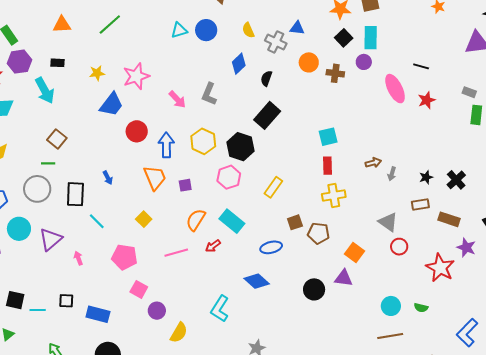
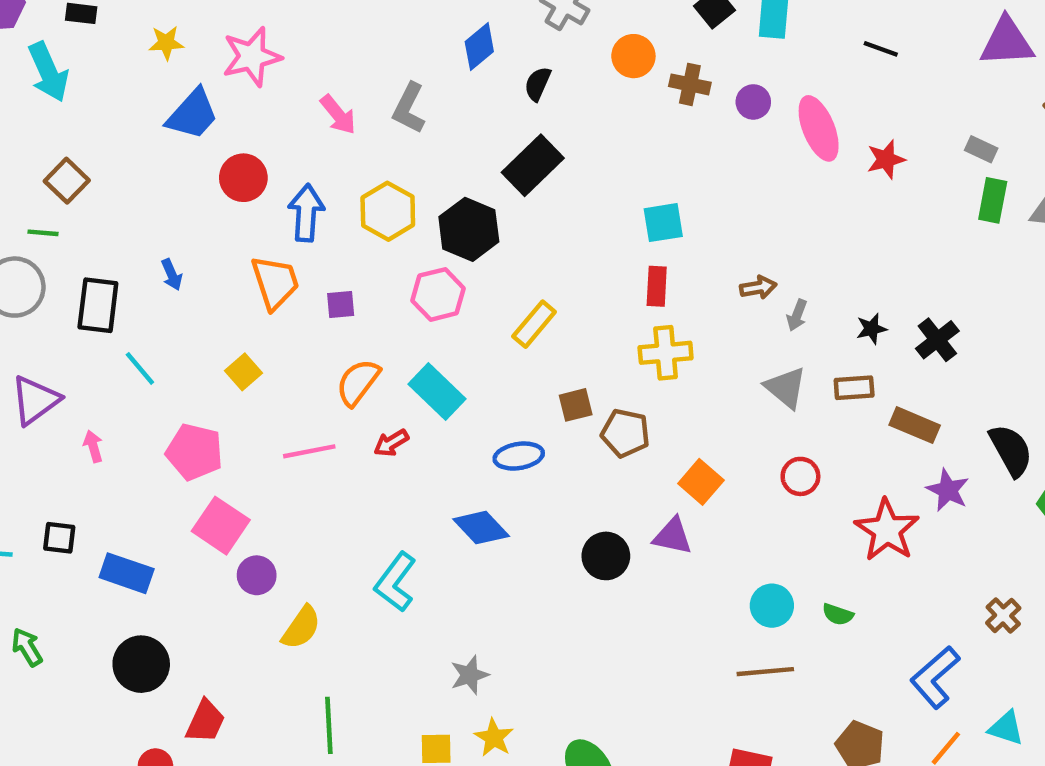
purple circle: (364, 62) -> (753, 102), moved
black line: (421, 66) -> (881, 49), moved
gray triangle: (388, 222) -> (786, 388), moved
pink square: (139, 289) -> (221, 526), size x1.4

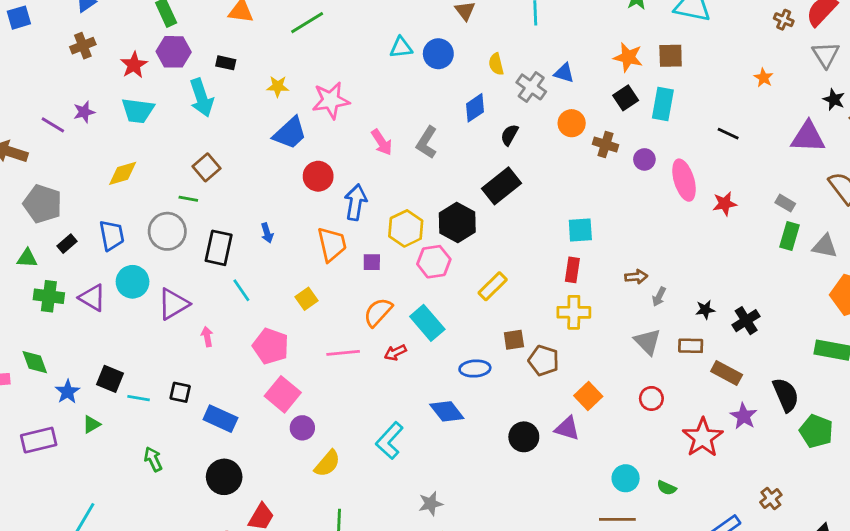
yellow hexagon: (388, 211) -> (406, 228), moved

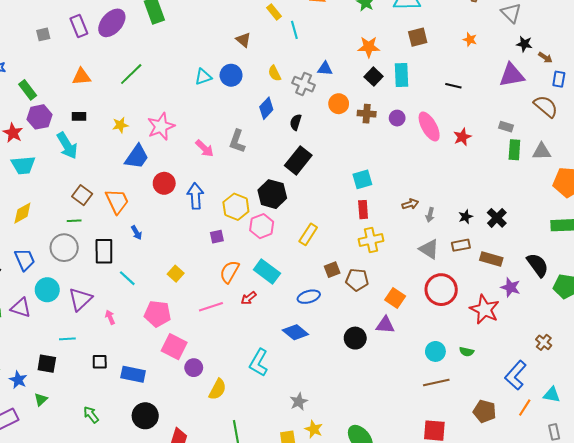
brown square: (671, 56) -> (418, 37), moved
orange trapezoid: (332, 244) -> (117, 201), moved
cyan line: (139, 398) -> (67, 339), moved
red circle: (651, 398) -> (441, 290), size x1.8

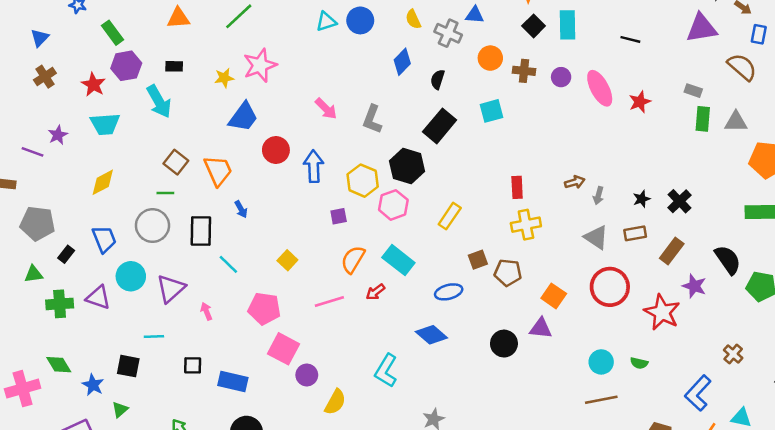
pink star: (161, 126) -> (260, 65), moved
gray L-shape: (237, 141) -> (372, 119), moved
cyan square: (362, 179) -> (491, 111), moved
brown rectangle: (491, 259) -> (672, 251), turned -70

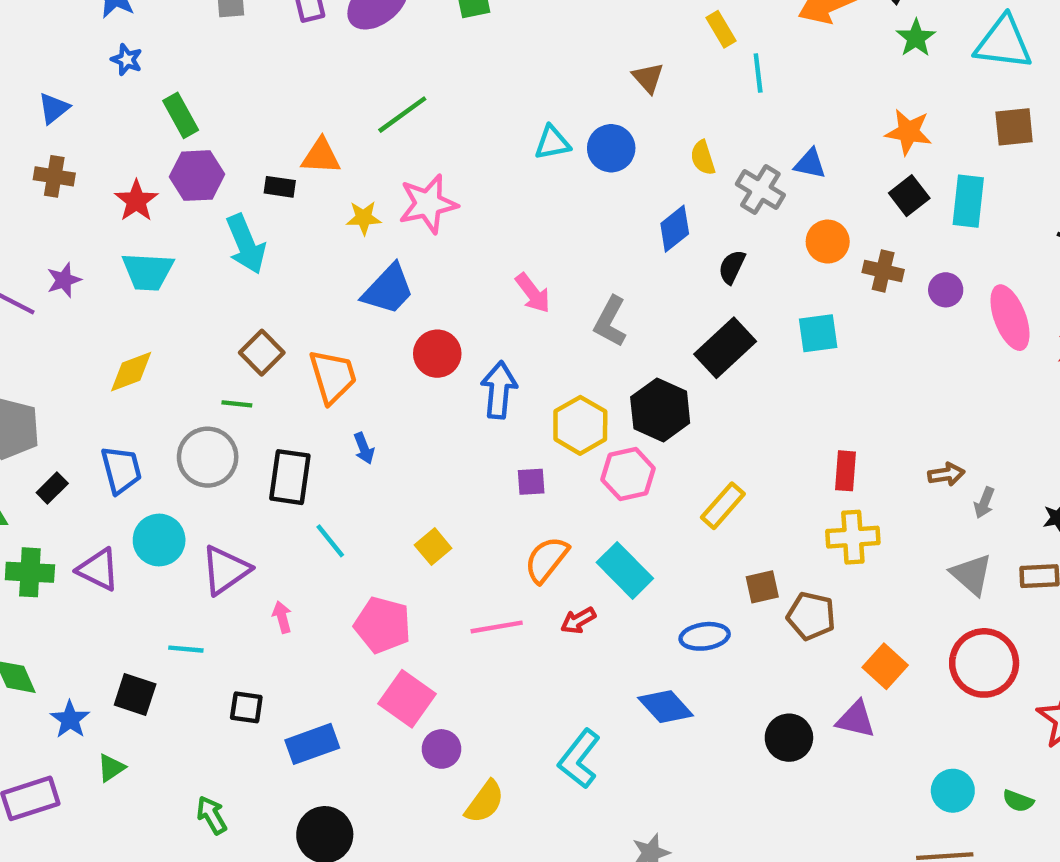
orange triangle: (178, 18) -> (321, 156), moved
brown cross: (45, 77) -> (54, 176), turned 35
blue rectangle: (233, 381) -> (312, 744), turned -40

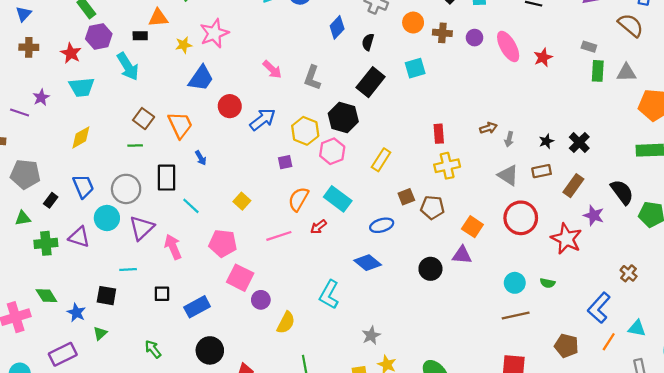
blue arrow: (499, 390) -> (263, 119), turned 56
gray circle: (208, 457) -> (126, 189), moved
pink arrow: (282, 617) -> (173, 247), size x1.6

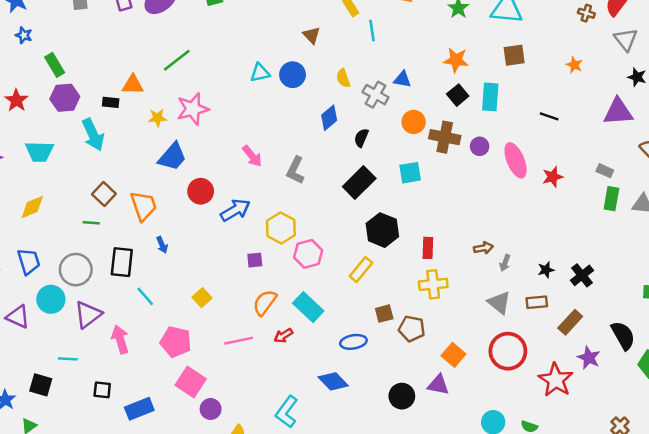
brown cross: (442, 33) -> (445, 137), size x1.4
red star: (71, 53) -> (16, 100), moved
black hexagon: (343, 117) -> (382, 230), moved

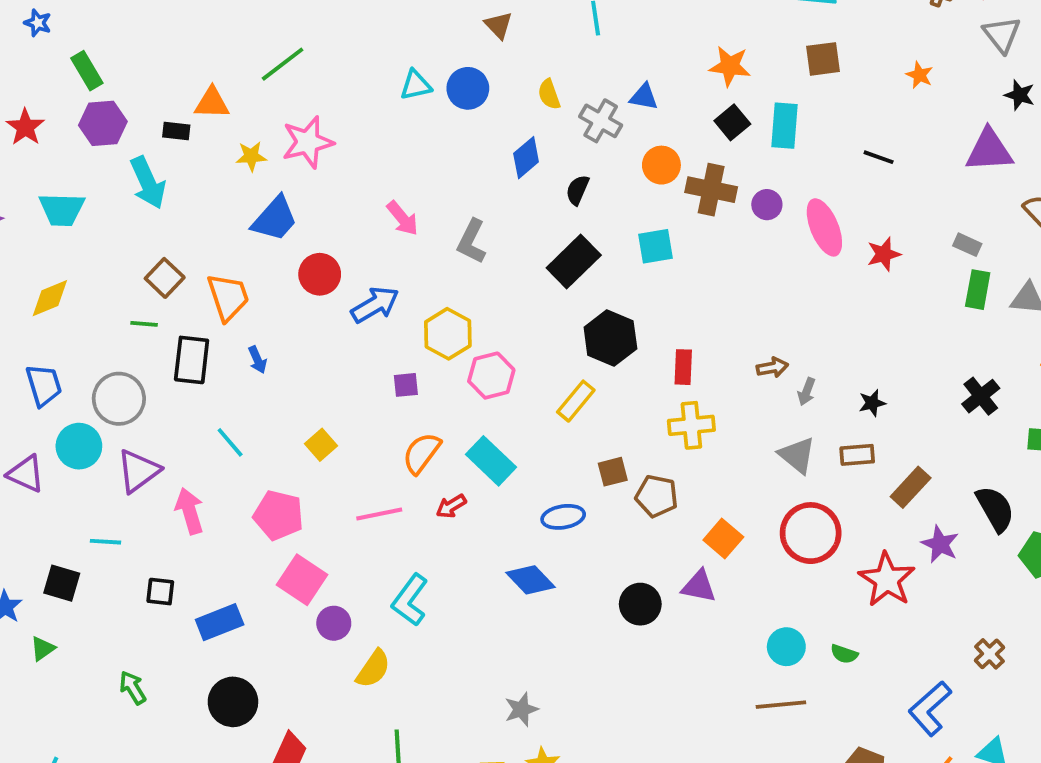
black rectangle: (122, 262) -> (192, 360), moved
black cross: (582, 275) -> (981, 396), moved
cyan L-shape: (287, 412) -> (410, 600), moved

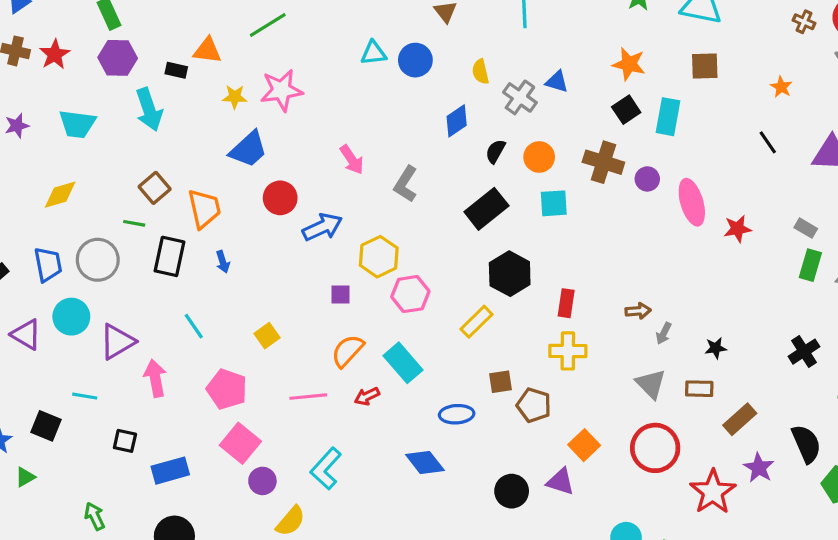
black line: (879, 157) -> (768, 142), moved, turned 30
orange circle: (661, 165) -> (539, 157), moved
gray circle: (119, 399) -> (98, 260), moved

